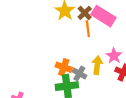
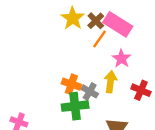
orange line: (88, 29) -> (99, 39), turned 42
pink star: (114, 56) -> (121, 59), moved

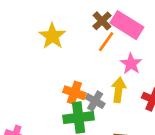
yellow star: (73, 18) -> (52, 36), moved

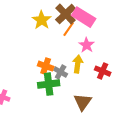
brown cross: (102, 21) -> (66, 14), size x1.5
yellow star: (52, 36) -> (42, 20), moved

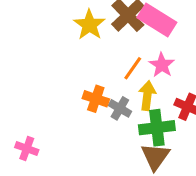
orange line: (69, 29) -> (133, 68), moved
green cross: (49, 84) -> (157, 128), moved

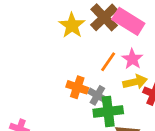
yellow arrow: (147, 96) -> (135, 82), moved, turned 70
green cross: (157, 128) -> (108, 111), moved

